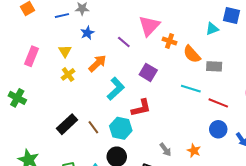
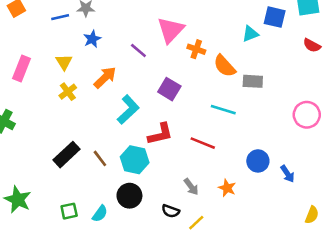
red line: (218, 103) -> (203, 143), moved

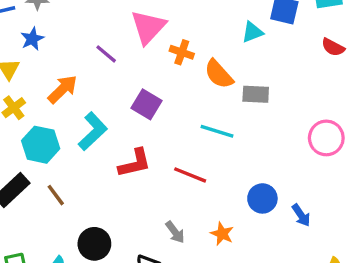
blue star: (92, 39) -> (32, 39), moved
cyan hexagon: (135, 160) -> (41, 145), moved

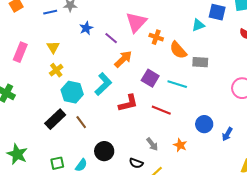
blue star: (32, 39) -> (86, 28), moved
orange arrow: (62, 89) -> (123, 59), moved
purple square: (146, 104) -> (150, 78), moved
blue arrow: (301, 215) -> (227, 134), turned 64

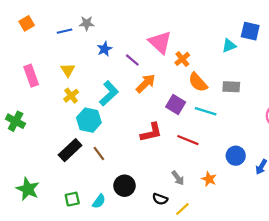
pink triangle: (136, 22) -> (160, 42), turned -30
orange cross: (156, 37) -> (182, 59), turned 32
orange semicircle: (178, 50) -> (198, 82), moved
pink rectangle: (20, 52) -> (31, 76), turned -42
cyan L-shape: (103, 84) -> (109, 93), moved

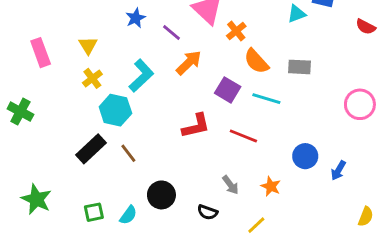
yellow line: (182, 209) -> (256, 225), moved

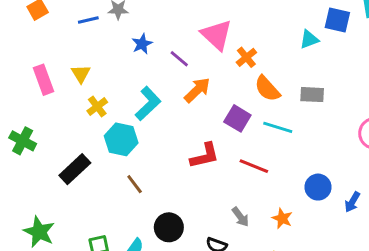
yellow triangle: (88, 45) -> (81, 74), moved
black rectangle: (91, 149) -> (75, 169), moved

